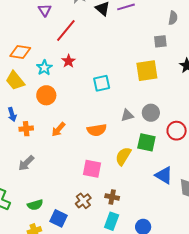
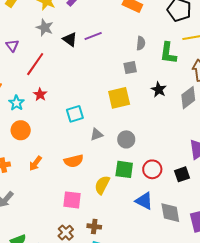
gray triangle: (127, 115) -> (97, 134), moved
red circle: (177, 131) -> (152, 169), moved

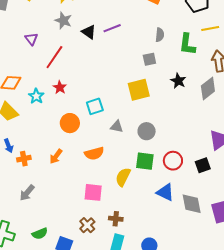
orange circle: (21, 130) -> (70, 123), moved
gray triangle: (97, 134) -> (117, 127), turned 32

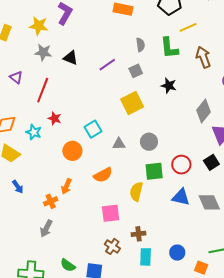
purple line: (112, 28) -> (107, 65), moved
gray diamond: (208, 88) -> (204, 111), moved
orange cross: (24, 159) -> (51, 201), moved
green semicircle: (40, 234) -> (68, 265), turned 70

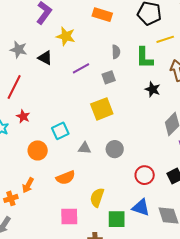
yellow star: (39, 26) -> (66, 36), moved
black star: (169, 86) -> (153, 89), moved
green square: (154, 171) -> (117, 219), moved

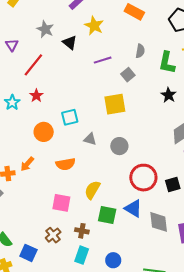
gray square: (109, 77) -> (128, 75), turned -32
red circle: (145, 175) -> (143, 178), size x1.4

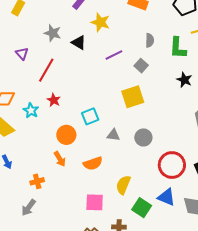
orange arrow: (27, 164) -> (60, 159), moved, turned -63
green square: (107, 215) -> (142, 208), turned 30

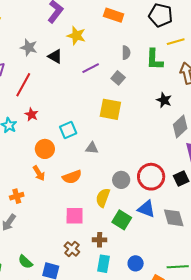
black star: (184, 80) -> (164, 100), moved
yellow square: (133, 97) -> (110, 109), turned 30
gray circle: (143, 137) -> (121, 180), moved

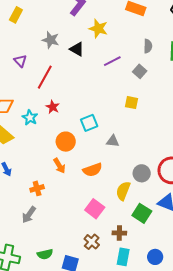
yellow square: (110, 109) -> (132, 103), size x0.6
pink square: (75, 216) -> (95, 209), turned 36
green semicircle: (25, 262) -> (45, 254), turned -56

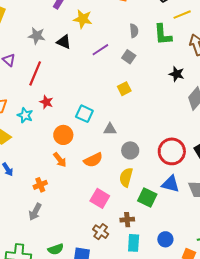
yellow square: (132, 103) -> (124, 89), turned -32
cyan square: (89, 123) -> (84, 114), turned -36
gray circle: (142, 173) -> (130, 150), moved

